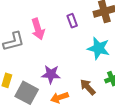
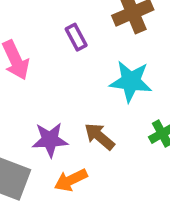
brown arrow: (88, 87) -> (99, 136), moved

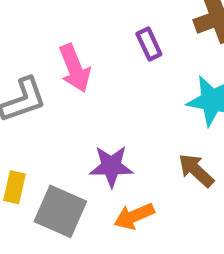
brown arrow: (99, 136) -> (196, 170), moved

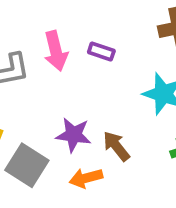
purple rectangle: (149, 44) -> (101, 52), moved, turned -55
brown arrow: (196, 170) -> (116, 146), moved

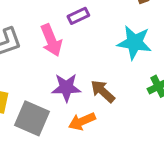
pink arrow: (56, 51) -> (51, 40), moved
purple rectangle: (101, 52) -> (78, 16), turned -35

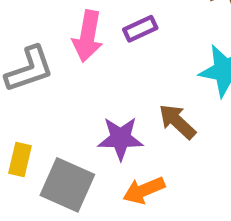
pink arrow: (51, 40) -> (88, 36), moved, turned 32
brown arrow: (103, 91) -> (177, 122), moved

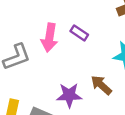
purple rectangle: (140, 29) -> (79, 33), turned 60

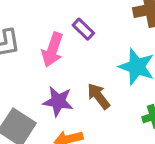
pink arrow: (49, 38) -> (52, 50), moved

